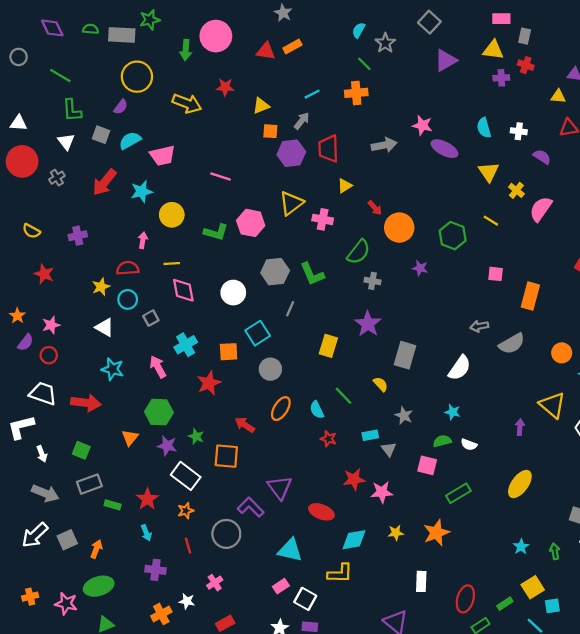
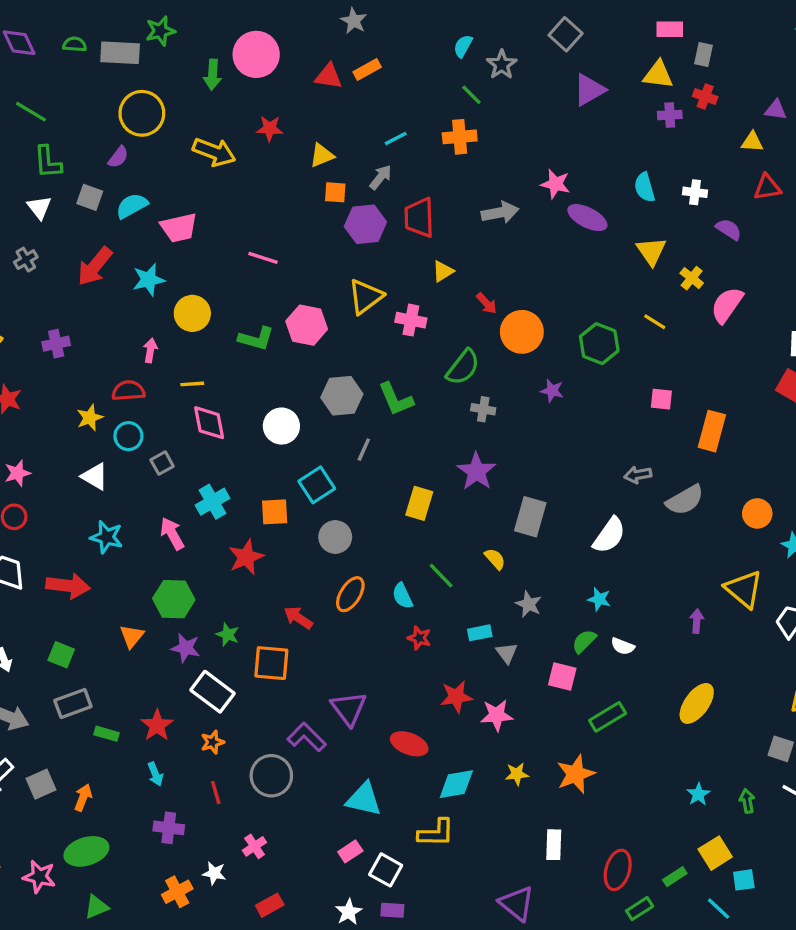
green semicircle: (442, 441) -> (584, 641), turned -30

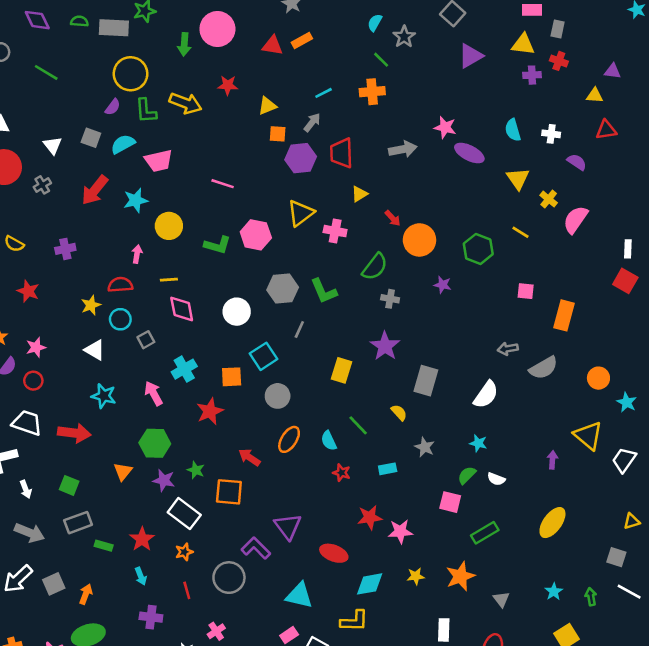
green L-shape: (48, 162) -> (146, 111), moved
gray triangle: (507, 653) -> (501, 599), moved

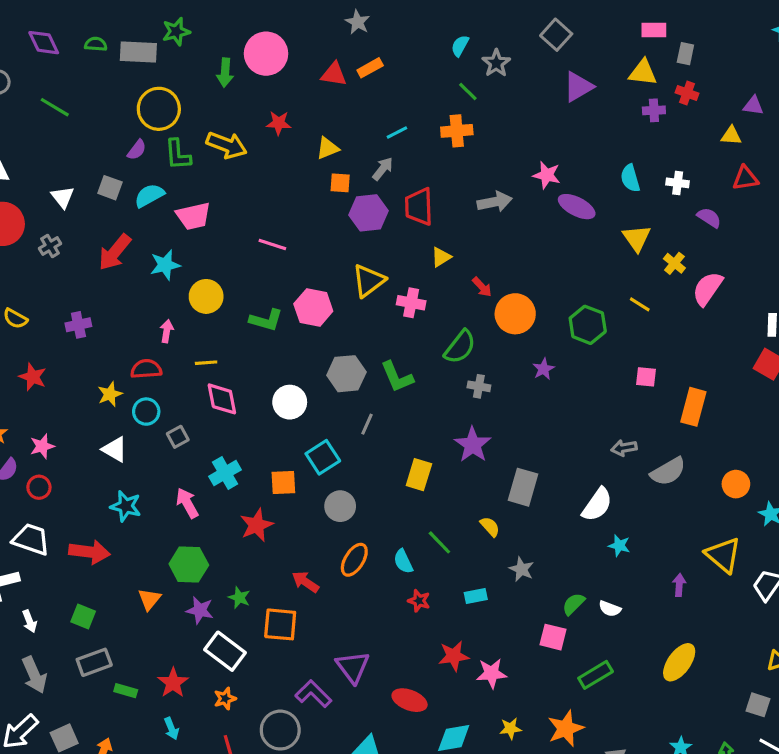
purple star: (443, 285) -> (544, 369), turned 30
cyan star: (478, 443) -> (619, 546), moved
gray arrow: (30, 533) -> (34, 675), turned 44

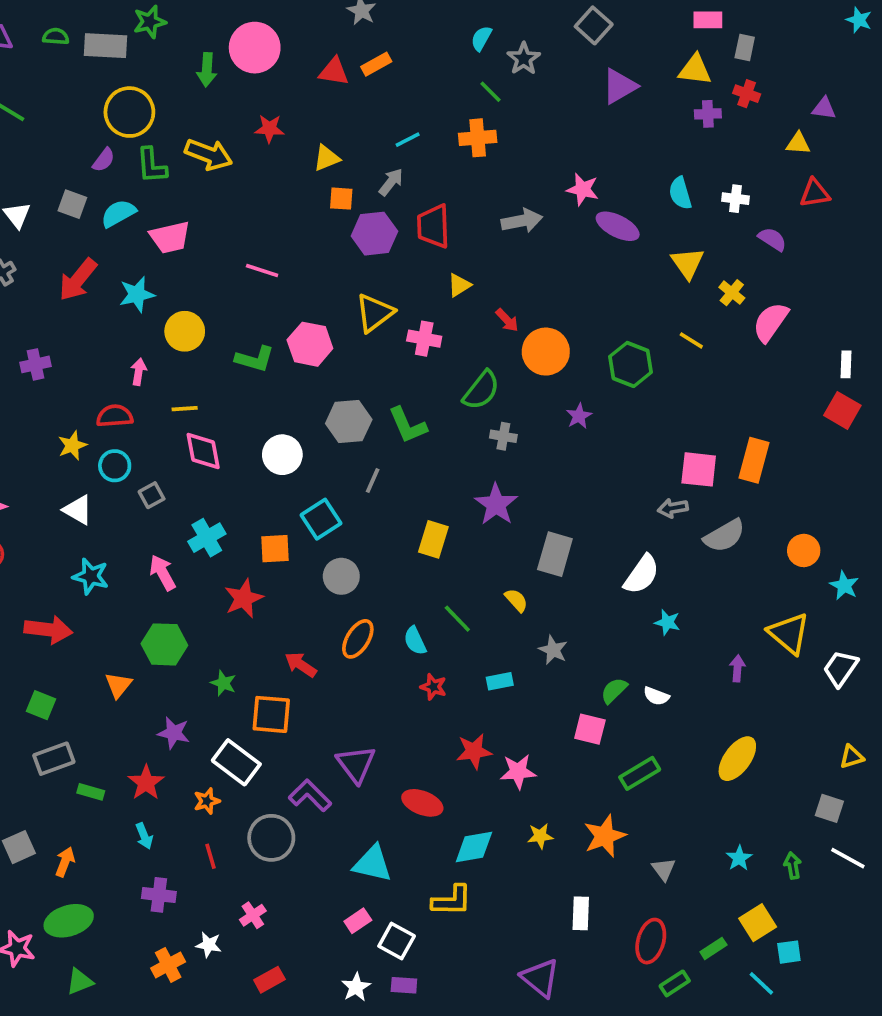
pink square: (646, 377) -> (699, 469), moved, size x1.5
purple star: (200, 610) -> (174, 733), moved
white rectangle: (225, 651) -> (236, 762), moved

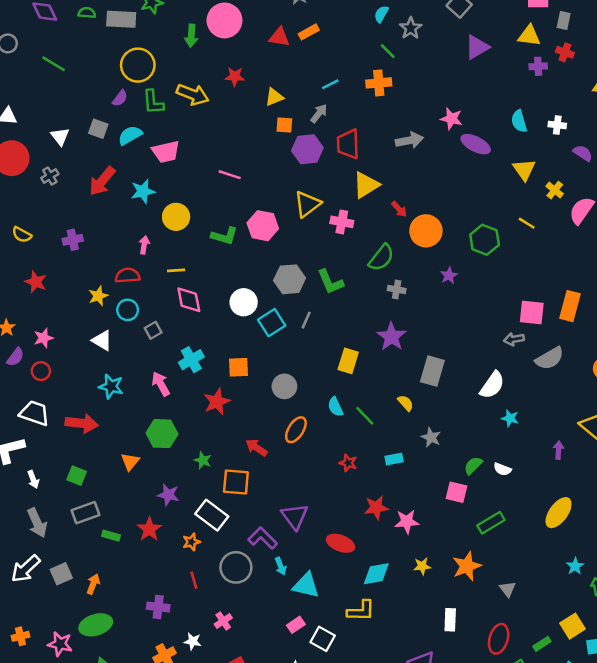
yellow triangle: (459, 285) -> (366, 185), size x1.6
cyan square: (321, 519) -> (272, 323), moved
cyan semicircle: (415, 641) -> (335, 407), moved
cyan arrow: (144, 836) -> (281, 566), moved
cyan star: (739, 858) -> (575, 566), moved

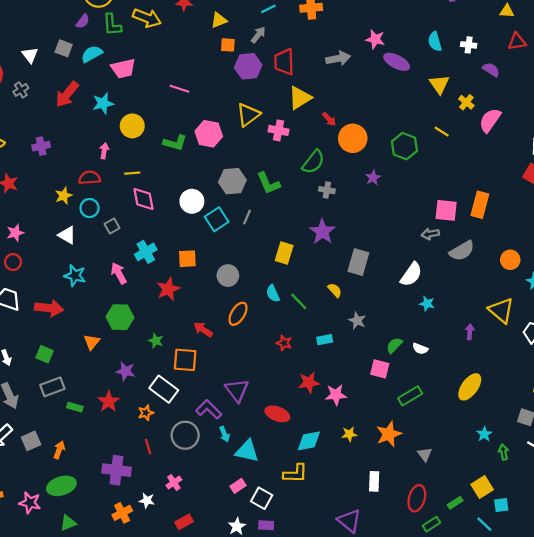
purple cross: (158, 607) -> (117, 470), size x1.4

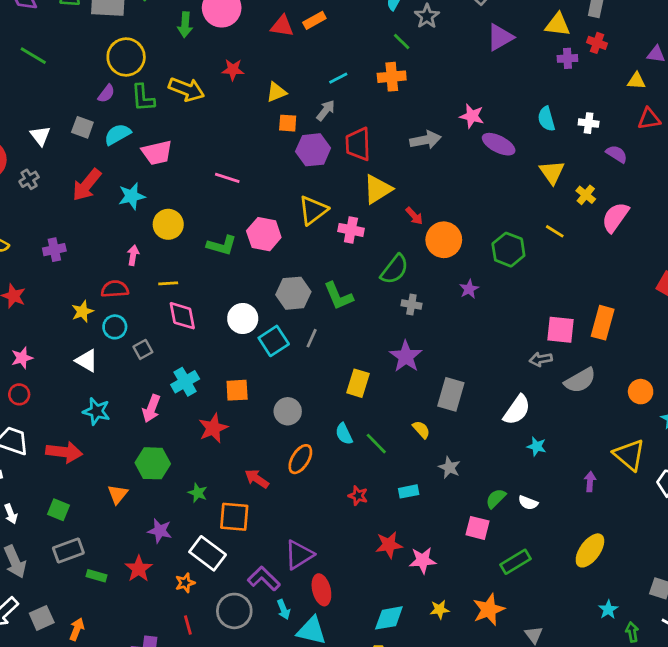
pink arrow: (119, 273) -> (151, 408), turned -130
purple triangle: (237, 390) -> (299, 555), turned 35
red ellipse: (277, 414) -> (321, 590), moved, turned 55

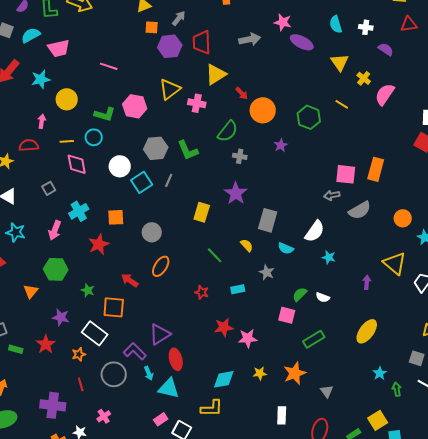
cyan circle: (115, 327) -> (94, 137), moved
cyan semicircle: (344, 434) -> (286, 248), moved, turned -42

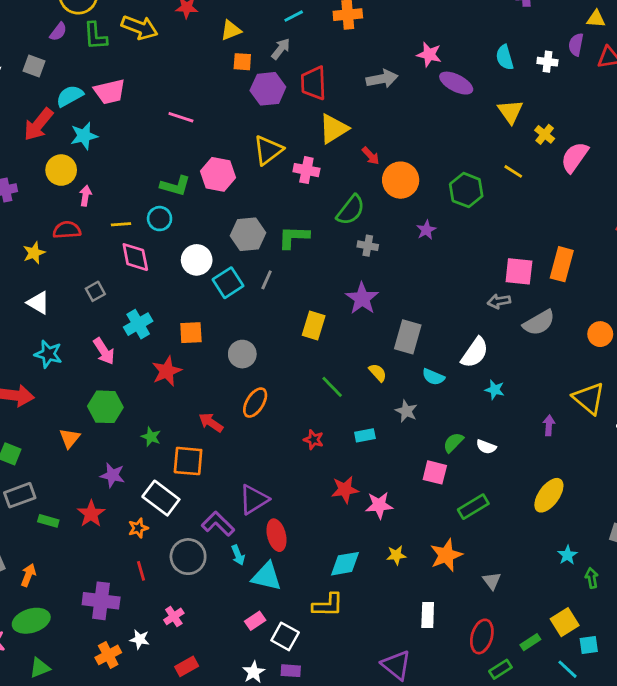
cyan semicircle: (31, 35) -> (70, 96), moved
purple semicircle: (386, 49) -> (576, 45), moved, turned -112
yellow circle: (67, 99) -> (61, 170), moved
green L-shape: (188, 150) -> (294, 237), turned 115
pink arrow: (55, 230) -> (104, 351), turned -54

